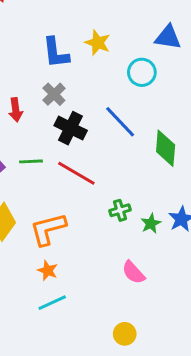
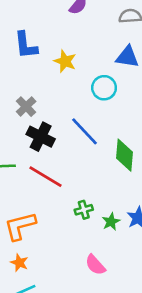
blue L-shape: (56, 53) -> (26, 45), moved

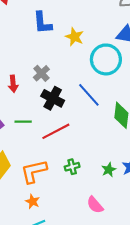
cyan circle: (104, 88) -> (106, 59), size x1.5
red line: (46, 177) -> (56, 131), turned -60
green cross: (84, 210) -> (72, 167), moved

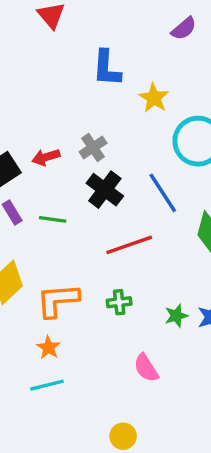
red arrow: (13, 84) -> (46, 157), turned 70
red line: (56, 131) -> (129, 245), moved

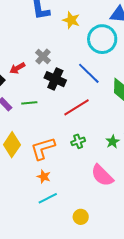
pink semicircle: (146, 368) -> (102, 175), size x1.4
yellow circle: (123, 436) -> (81, 217), moved

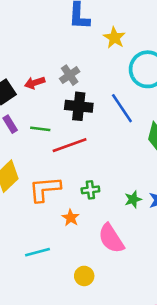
black cross: (55, 79) -> (79, 106), turned -30
red line: (76, 107) -> (70, 145), moved
orange star: (44, 177) -> (71, 218), moved
yellow circle: (81, 217) -> (84, 276), moved

